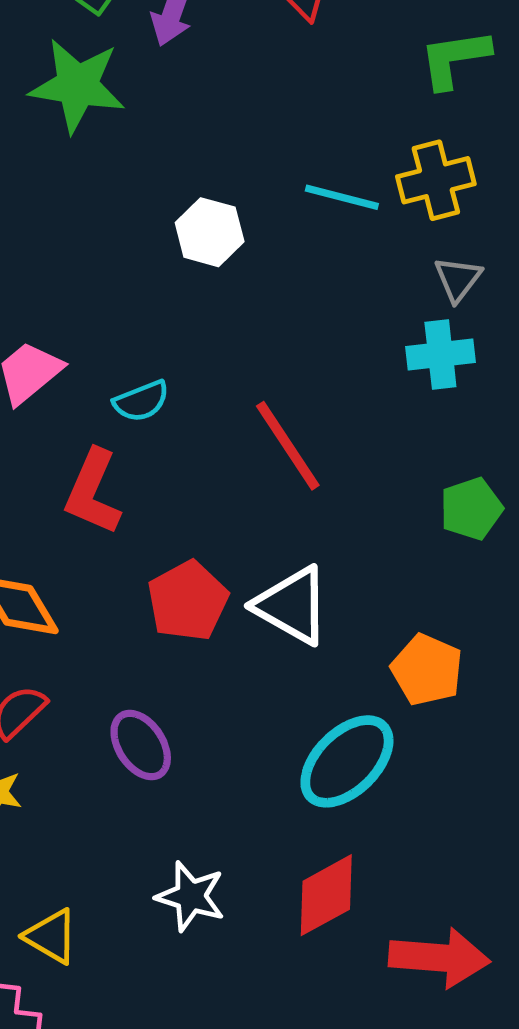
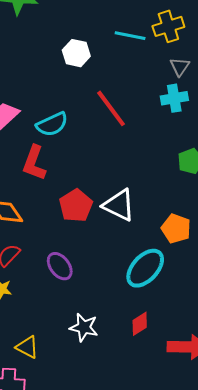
cyan semicircle: (141, 401) -> (52, 124), size x1.4
red line: (288, 446) -> (111, 108), moved
red diamond: (326, 895) -> (140, 324), size x0.7

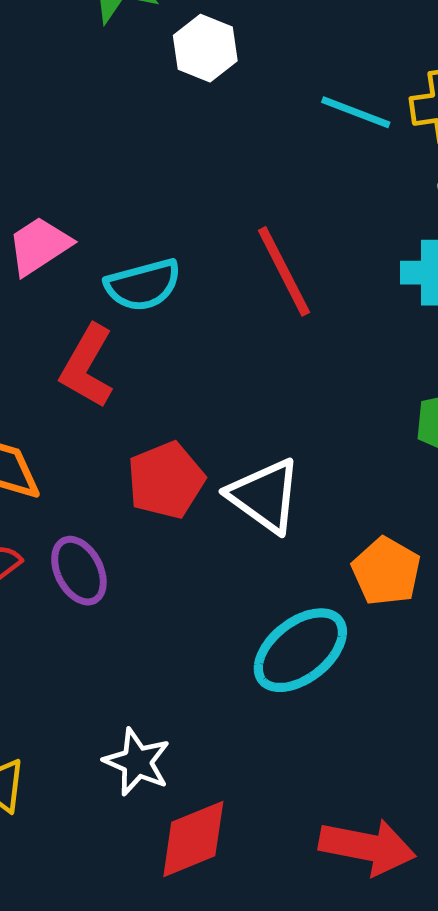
white hexagon: (76, 53) -> (205, 48), moved
purple ellipse: (60, 266) -> (79, 571), moved
red diamond: (140, 324) -> (193, 839), moved, size x1.5

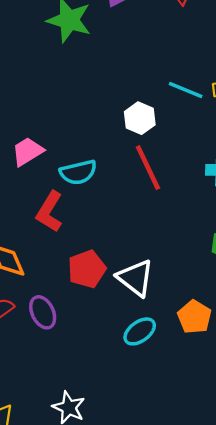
white hexagon: (205, 48) -> (140, 118), moved
cyan ellipse: (300, 650) -> (140, 331), moved, size x0.7

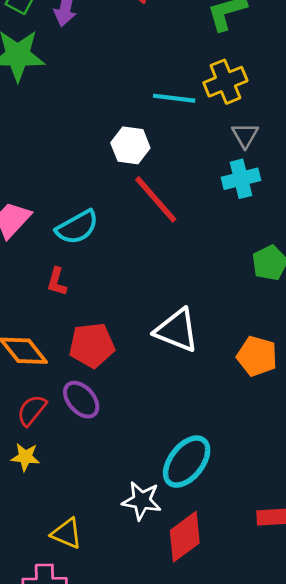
red L-shape: (50, 212) -> (57, 282), size x0.6
red pentagon: (87, 269) -> (92, 345), moved, turned 30
cyan ellipse: (140, 331) -> (187, 462), moved, size x1.4

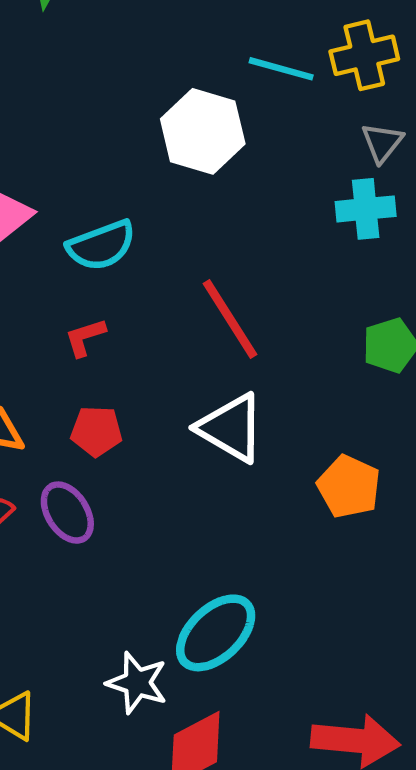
white hexagon: (130, 145) -> (203, 131), size x1.4
red line: (156, 199) -> (230, 319), moved
red L-shape: (57, 282) -> (85, 337), moved, turned 48
red pentagon: (92, 345) -> (96, 431), size x0.7

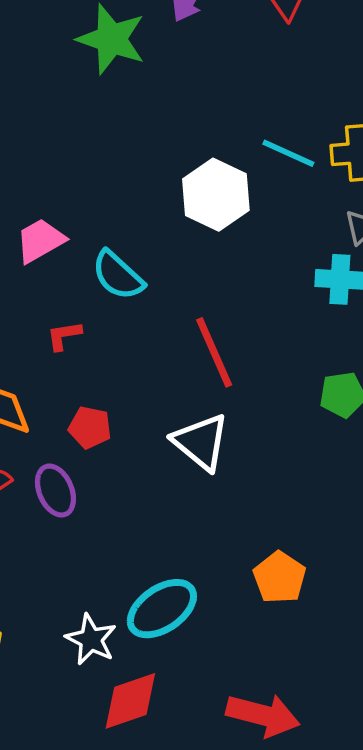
cyan semicircle: (101, 245) -> (118, 275), turned 54
red L-shape: (85, 337) -> (64, 336), moved
orange pentagon: (349, 487) -> (280, 578), moved

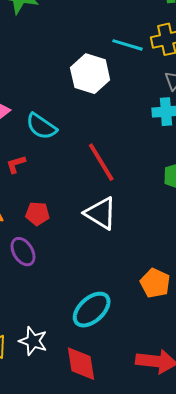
white star: (91, 639) -> (33, 341), moved
red diamond: (130, 701) -> (81, 364), turned -72

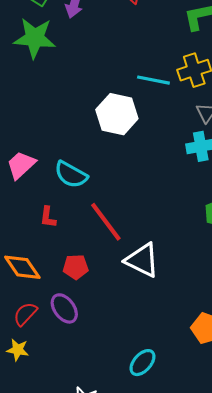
red line: (101, 162) -> (106, 222), moved
red L-shape: (16, 164) -> (48, 217), turned -60
cyan ellipse: (92, 310) -> (142, 363), size x0.7

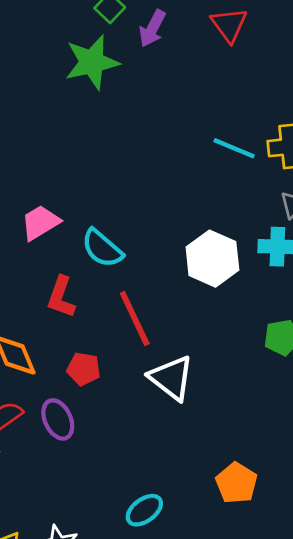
green star: (35, 38) -> (92, 62), turned -30
white hexagon: (117, 114) -> (212, 259), moved
red L-shape: (48, 217) -> (61, 297), size x1.4

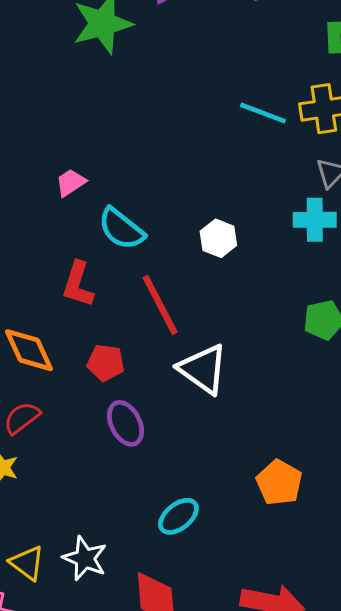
pink trapezoid: (40, 223) -> (71, 183), moved, size x0.7
white hexagon: (212, 259) -> (218, 238), moved, size x0.6
purple ellipse: (58, 419) -> (126, 423), moved

